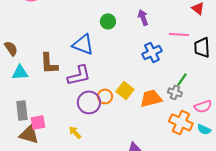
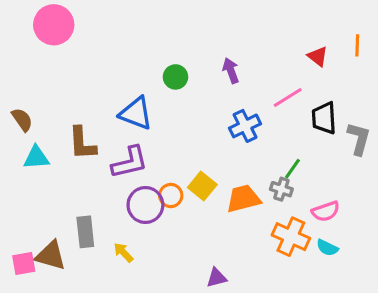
pink line: (179, 34) -> (288, 97), turned -36
gray rectangle: (22, 110) -> (85, 232), moved
pink square: (38, 122) -> (24, 263), moved

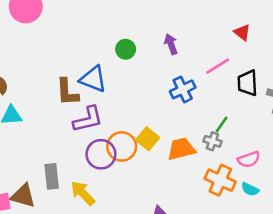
brown L-shape: (82, 143) -> (67, 92), moved
orange circle: (171, 196) -> (122, 146), size x1.5
yellow arrow: (123, 252) -> (83, 193), size x1.5

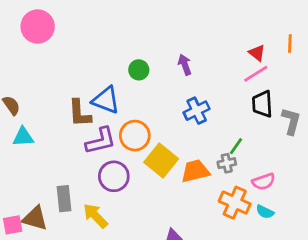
pink line: (218, 66) -> (256, 74), moved
yellow square: (148, 139) -> (161, 161), size x1.4
gray cross: (212, 141) -> (227, 163), turned -30
orange circle: (122, 146) -> (135, 136), moved

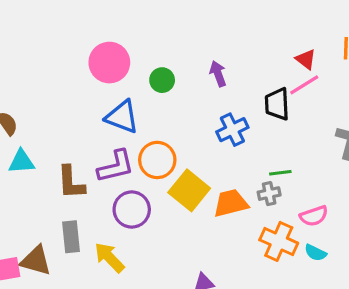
pink circle: (38, 27) -> (109, 63), moved
black trapezoid: (262, 104) -> (277, 104), moved
brown L-shape: (80, 113) -> (71, 182), moved
green line: (236, 146) -> (280, 173), turned 48

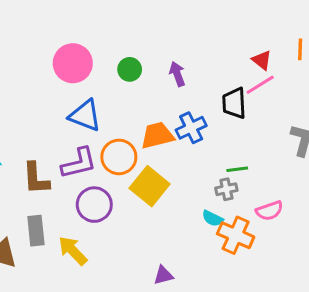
green circle: (162, 80) -> (130, 69), moved
orange trapezoid: (231, 203) -> (157, 135), moved
cyan semicircle: (315, 253) -> (213, 218), moved

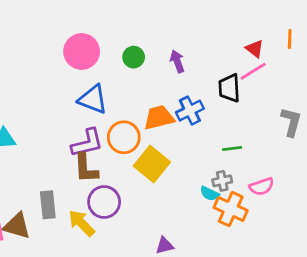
brown L-shape: (36, 178) -> (86, 168), moved
gray cross: (226, 189) -> (222, 181), moved
purple circle: (94, 205) -> (104, 202), moved

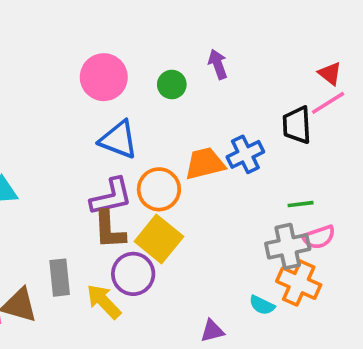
purple arrow: (177, 61) -> (218, 64), moved
yellow square: (152, 164) -> (159, 239), moved
gray cross: (222, 181) -> (288, 246), size x1.6
pink semicircle: (262, 187) -> (319, 237), moved
cyan semicircle: (210, 194) -> (262, 305), moved

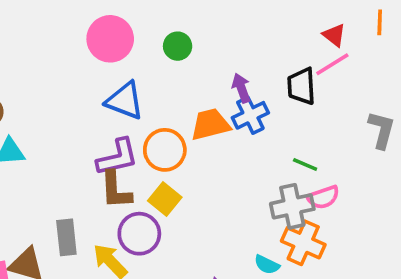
purple arrow: (218, 64) -> (241, 88), moved
green line: (301, 204) -> (305, 164), turned 30
yellow square: (159, 239) -> (165, 199), size x0.7

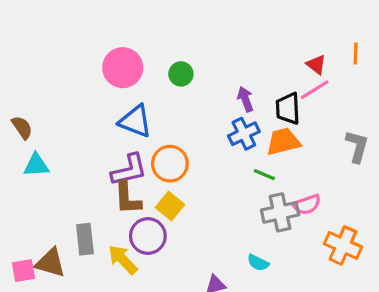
purple arrow: (241, 88) -> (245, 99), moved
orange trapezoid: (210, 124) -> (283, 142), moved
green line: (305, 164) -> (264, 175), moved
orange cross: (303, 243) -> (343, 245), moved

